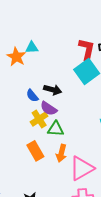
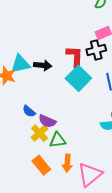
cyan triangle: (32, 48) -> (20, 64), size x1.5
black arrow: (53, 90) -> (43, 65), moved

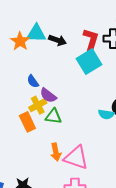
orange arrow: (67, 163) -> (56, 152), moved, turned -30
orange rectangle: (41, 165) -> (27, 122), moved
pink triangle: (90, 175) -> (76, 158), turned 44

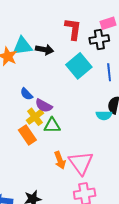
red L-shape: (91, 40) -> (73, 29), moved
pink triangle: (76, 158) -> (81, 163), turned 44

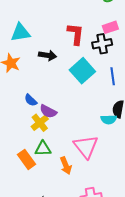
cyan triangle: (22, 46) -> (20, 33), moved
green triangle: (52, 125) -> (43, 149), moved
orange rectangle: (27, 135) -> (26, 159), moved
pink triangle: (81, 163) -> (86, 147), moved

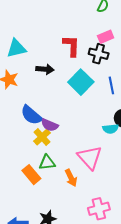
black cross: (102, 44) -> (99, 54), turned 30
blue semicircle: (31, 100) -> (31, 115), size x1.6

